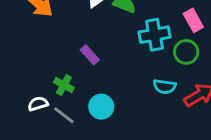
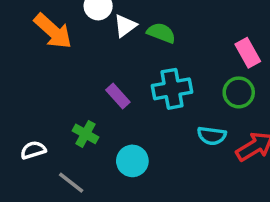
cyan cross: (154, 35) -> (172, 89), moved
white semicircle: (38, 104) -> (33, 150), moved
gray line: (64, 115) -> (71, 183), moved

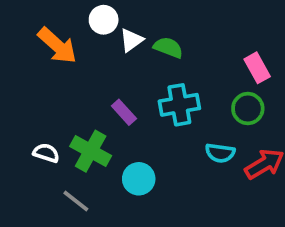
green cross: (85, 134) -> (91, 151), size x1.5
white semicircle: (33, 150) -> (46, 153), moved, turned 35

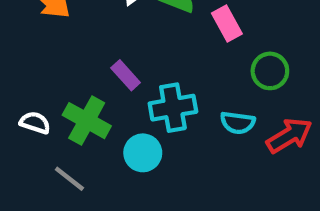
pink rectangle: (257, 68) -> (227, 24), moved
cyan cross: (179, 105) -> (173, 108), moved

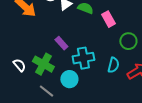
white semicircle: (35, 123) -> (19, 65), turned 32
cyan semicircle: (238, 123) -> (113, 65), turned -84
gray line: (69, 179) -> (46, 91), moved

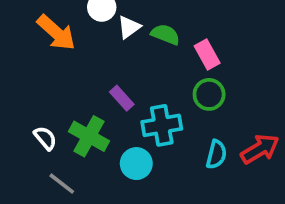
green circle: (128, 41) -> (209, 94), moved
cyan semicircle: (113, 65) -> (216, 154), moved
gray line: (46, 91) -> (62, 184), moved

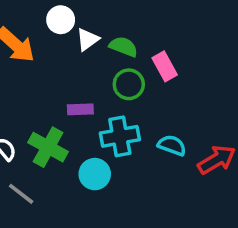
green circle: (209, 94) -> (129, 84), moved
purple rectangle: (122, 98) -> (80, 109), turned -50
cyan semicircle: (216, 154) -> (172, 145), moved, turned -84

